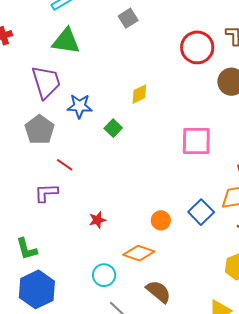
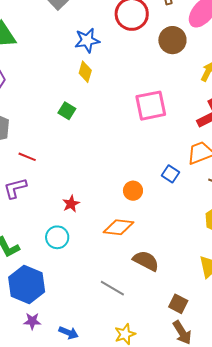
yellow diamond: (139, 94) -> (85, 72), turned -35
blue star: (80, 106) -> (87, 40), moved
blue square: (201, 212) -> (171, 174), size x0.7
cyan circle: (104, 275) -> (57, 237), moved

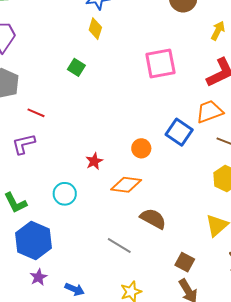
blue square: (171, 174) -> (179, 132), size x1.5
red star: (71, 204) -> (94, 161), moved
purple star: (32, 321) -> (38, 277), turned -30

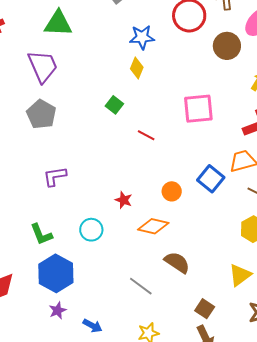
red line: (36, 113) -> (146, 135), moved
red star: (94, 161) -> (124, 200), turned -30

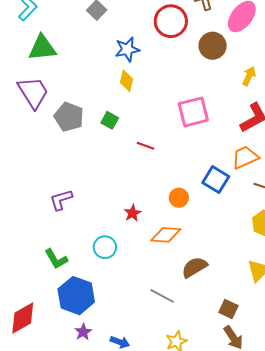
gray pentagon: (41, 114) -> (69, 117), moved
red star: (124, 200) -> (133, 213), turned 30
brown semicircle: (177, 262) -> (194, 267), turned -56

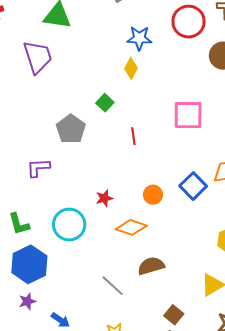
gray pentagon: (69, 117) -> (71, 129), moved
red line: (145, 146) -> (133, 136), turned 48
cyan circle: (105, 247) -> (69, 225), size x1.4

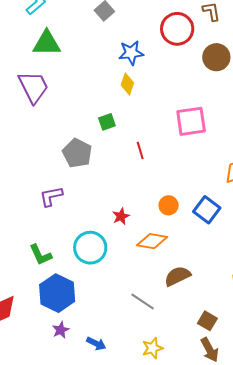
green square: (105, 103) -> (107, 122), turned 36
blue square: (193, 186) -> (207, 210), moved

